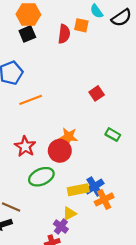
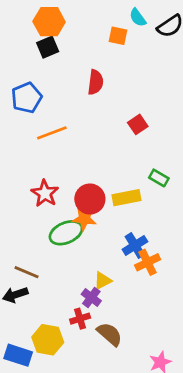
red semicircle: (64, 34) -> (96, 82), moved
orange star: (68, 137) -> (84, 219), moved
yellow rectangle: (78, 190) -> (126, 198), moved

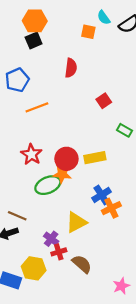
green rectangle: (159, 178) -> (125, 130), moved
yellow triangle: (103, 281) -> (76, 222), size x1.5
purple cross: (91, 298) -> (51, 239), moved

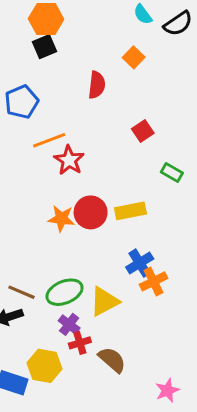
orange square: (88, 32) -> (134, 57), moved, turned 32
red star: (31, 154) -> (69, 160), moved
orange star: (62, 174) -> (61, 219), moved
green ellipse: (48, 185) -> (64, 292), moved

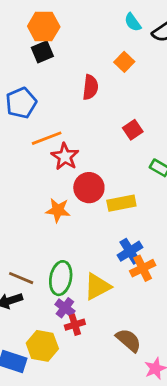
red circle: (91, 212) -> (89, 188), moved
green ellipse: (64, 292) -> (61, 278), turned -56
brown semicircle: (112, 360) -> (129, 340), moved

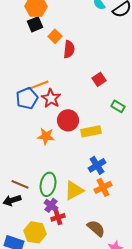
orange square: (124, 62) -> (55, 36), moved
blue pentagon: (21, 103) -> (27, 98), moved
orange cross: (143, 268) -> (103, 187), moved

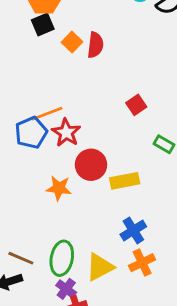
red semicircle: (69, 49) -> (95, 45), moved

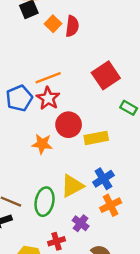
red square: (136, 105) -> (106, 75), size x1.6
orange line: (47, 114) -> (48, 78), moved
yellow triangle: (100, 267) -> (72, 186), moved
purple cross: (66, 289) -> (81, 223), moved

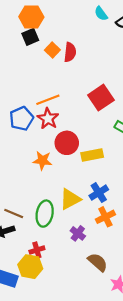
red cross: (57, 241) -> (37, 250), moved

